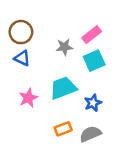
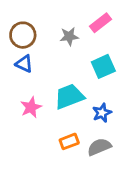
pink rectangle: (92, 35) -> (101, 23), moved
gray star: (64, 47) -> (69, 36), moved

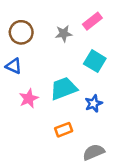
blue triangle: (24, 64) -> (14, 66), moved
cyan square: (103, 66) -> (95, 61), turned -35
gray semicircle: (99, 147) -> (94, 152), moved

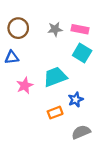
pink rectangle: (92, 21) -> (80, 29), moved, turned 49
blue triangle: (14, 66) -> (12, 57), turned -32
blue star: (94, 103) -> (76, 100), moved

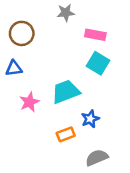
gray star: (55, 29) -> (66, 13), moved

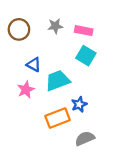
gray star: (66, 13) -> (55, 26), moved
blue triangle: (14, 68) -> (34, 65), moved, turned 35
orange rectangle: (66, 134) -> (58, 118), size x1.5

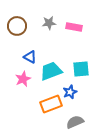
cyan square: (86, 56) -> (81, 69), moved, turned -36

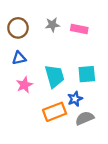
blue triangle: (30, 57) -> (19, 58), moved, turned -40
cyan trapezoid: (51, 71) -> (55, 76), turned 95
gray semicircle: (75, 122) -> (85, 118), moved

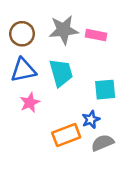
gray star: (52, 25) -> (64, 30), size x1.6
blue triangle: (19, 58) -> (23, 70), size x1.5
cyan trapezoid: (55, 76) -> (61, 73), moved

